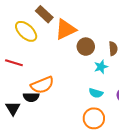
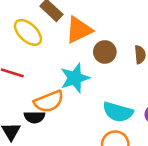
cyan star: (101, 67) -> (75, 78), moved, size x1.6
cyan semicircle: (96, 93) -> (118, 112), size x1.6

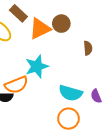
brown circle: (105, 52) -> (61, 24), moved

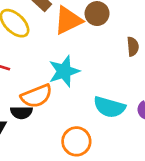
orange circle: (68, 119) -> (76, 141), moved

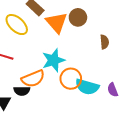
orange triangle: (68, 20) -> (57, 22), turned -45
orange circle: (76, 141) -> (71, 79), moved

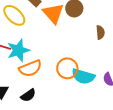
cyan star: (53, 60) -> (18, 50), moved
black semicircle: (22, 91) -> (28, 95), moved, turned -35

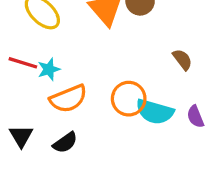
brown semicircle: (100, 32) -> (182, 60), moved, turned -32
cyan star: (18, 50) -> (49, 69), size x0.6

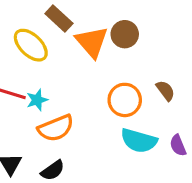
orange circle: (129, 99) -> (125, 100), moved

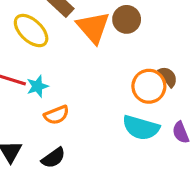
orange circle: (125, 100) -> (149, 86), moved
orange semicircle: (56, 128) -> (57, 115), size x0.7

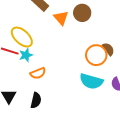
orange triangle: (93, 27) -> (61, 18), size x0.7
yellow ellipse: (31, 31) -> (22, 37), moved
black semicircle: (53, 158) -> (36, 100), turned -42

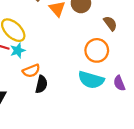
brown semicircle: (108, 49) -> (110, 23), moved
black semicircle: (36, 100) -> (41, 84), moved

